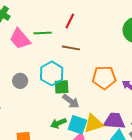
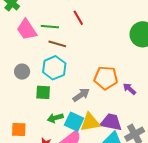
red line: (70, 21) -> (78, 18), turned -63
brown line: (71, 48) -> (57, 44), moved
green square: (62, 87) -> (43, 92), moved
gray arrow: (71, 101) -> (81, 95), moved, turned -78

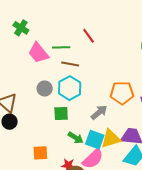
gray circle: (22, 72) -> (45, 88), moved
green arrow: (55, 118) -> (76, 138), turned -126

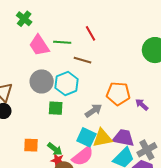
brown line: (70, 64) -> (82, 60), moved
gray circle: (45, 88) -> (42, 81), size x1.5
green arrow: (76, 138) -> (55, 149), moved

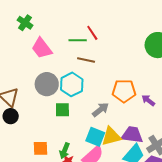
green line: (62, 42) -> (78, 40), moved
green arrow: (55, 149) -> (65, 151), turned 77

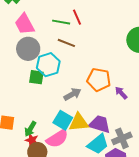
gray circle: (47, 84) -> (28, 49), moved
green square: (62, 110) -> (36, 77), moved

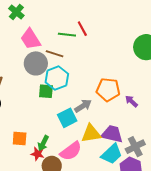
brown line: (66, 43) -> (55, 54), moved
cyan square: (63, 120) -> (67, 118), moved, turned 36
red star: (32, 140) -> (38, 154), moved

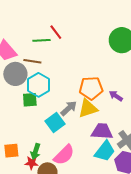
yellow triangle: (91, 134) -> (88, 109), moved

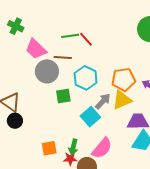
red line: (56, 32) -> (86, 39), moved
cyan hexagon: (39, 85) -> (86, 78), moved

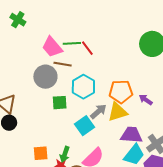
green cross: (16, 26) -> (18, 20), moved
pink trapezoid: (36, 49) -> (52, 47), moved

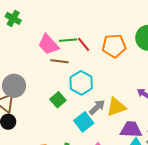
gray circle: (45, 77) -> (14, 86), moved
orange pentagon: (121, 92) -> (114, 46), moved
green square: (60, 103) -> (58, 100), turned -35

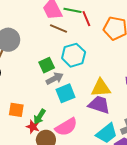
gray arrow: (97, 107) -> (55, 78), moved
purple trapezoid: (131, 129) -> (99, 105), moved

